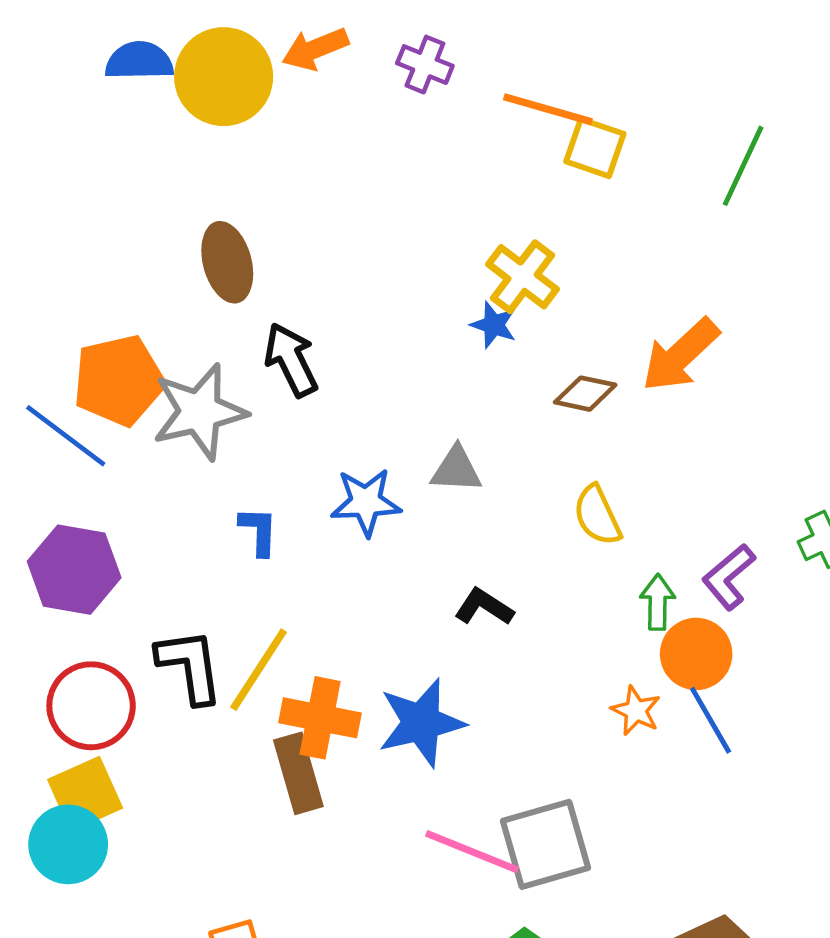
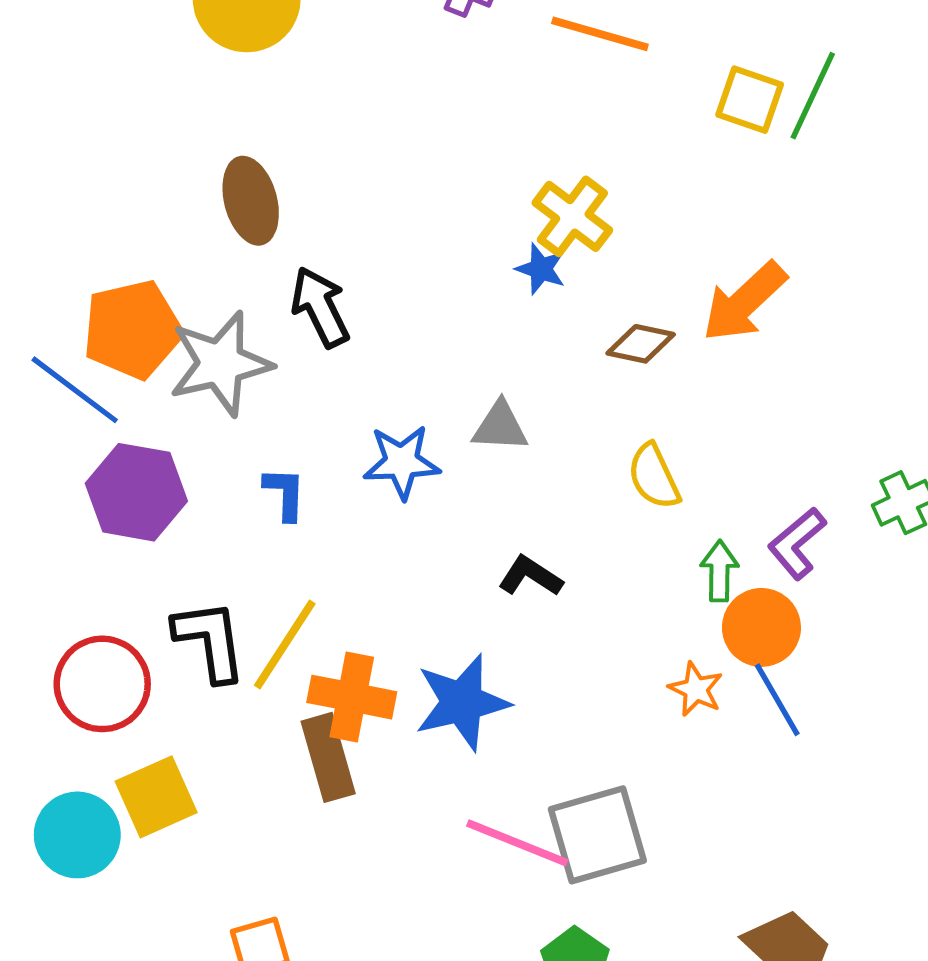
yellow square: (595, 148) -> (750, 100), moved
purple hexagon: (74, 570) -> (136, 492), moved
yellow square: (85, 794) -> (156, 797), moved

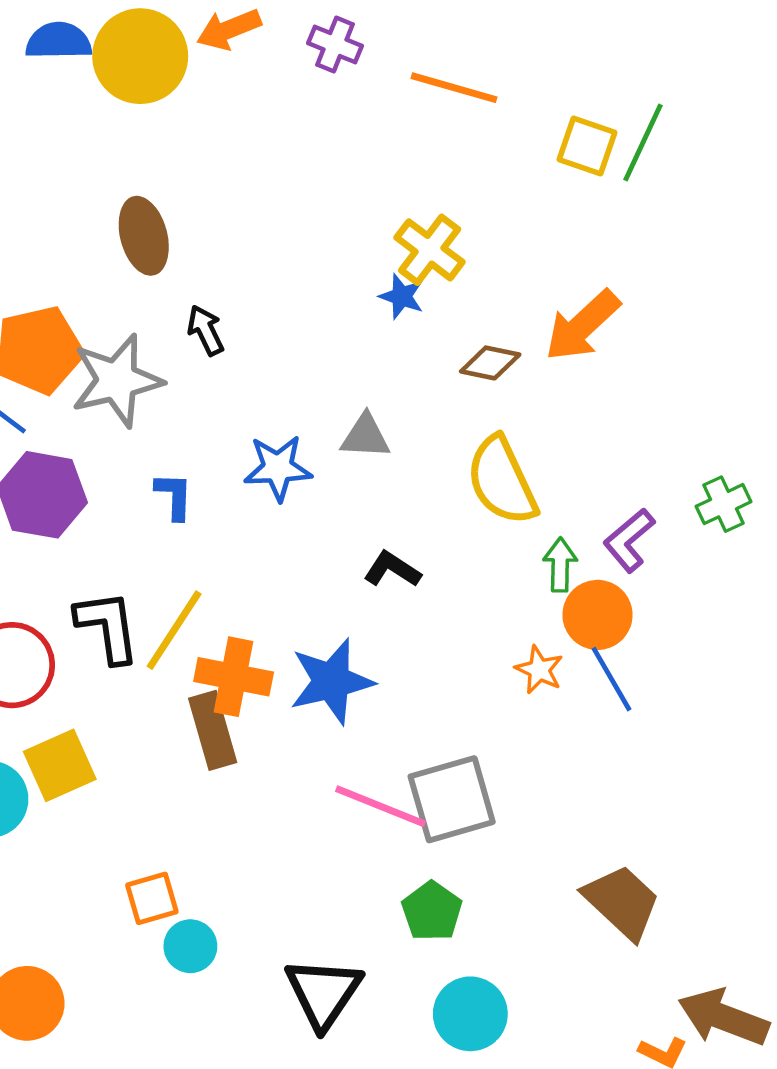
black arrow: (320, 307) -> (206, 330), size x0.7
yellow semicircle: (654, 476) -> (502, 481), size x1.5

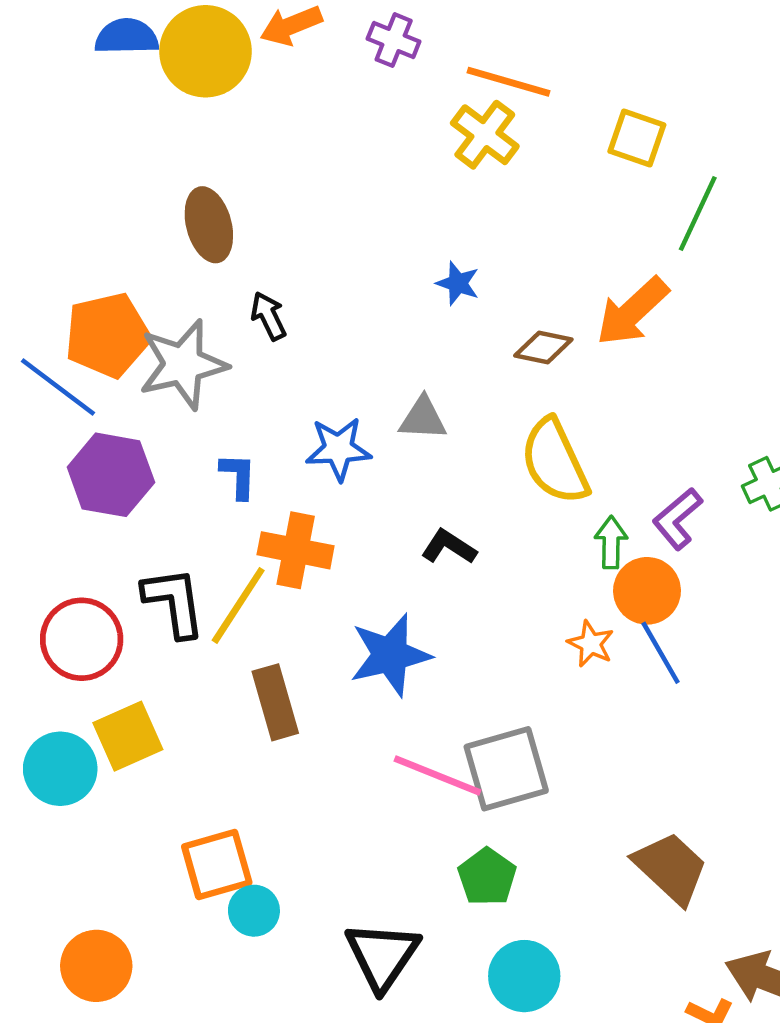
green line: (643, 142) -> (698, 214), moved
yellow cross: (430, 250) -> (485, 135), moved
orange cross: (234, 677) -> (296, 550), moved
orange square: (152, 898) -> (217, 865), size x1.4

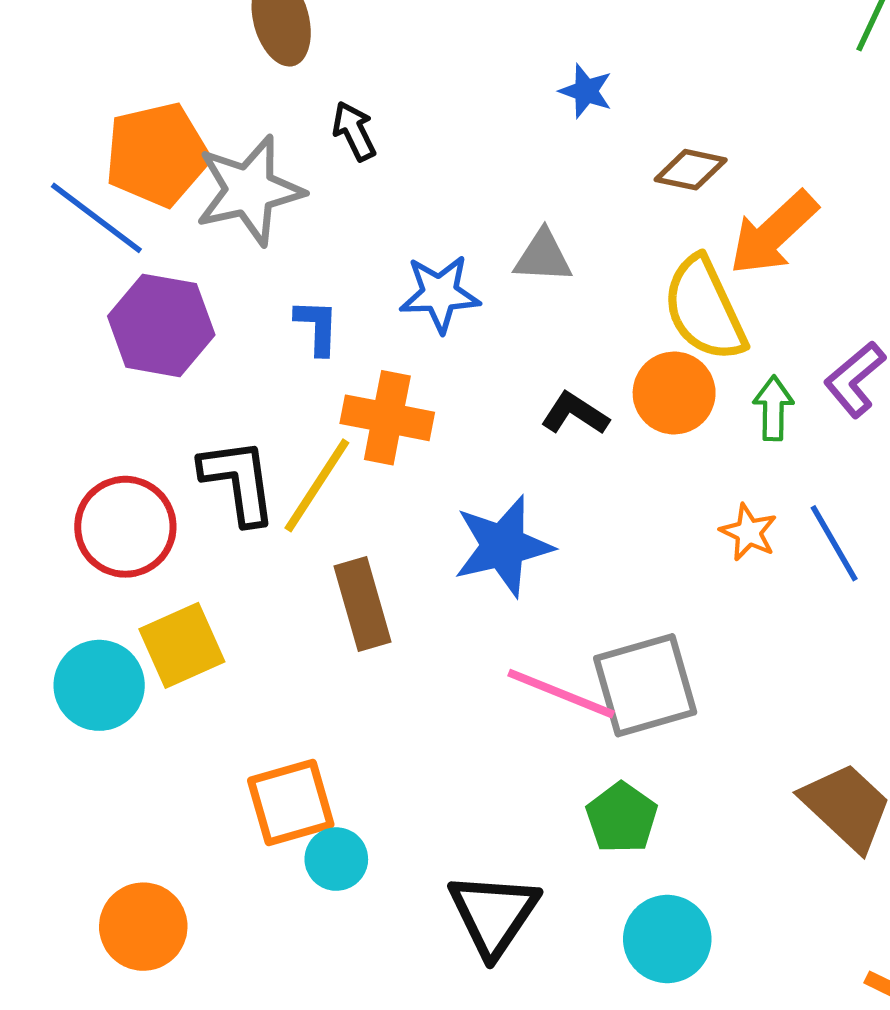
orange arrow: (632, 311) -> (773, 233), moved
orange circle: (647, 591) -> (674, 393), moved

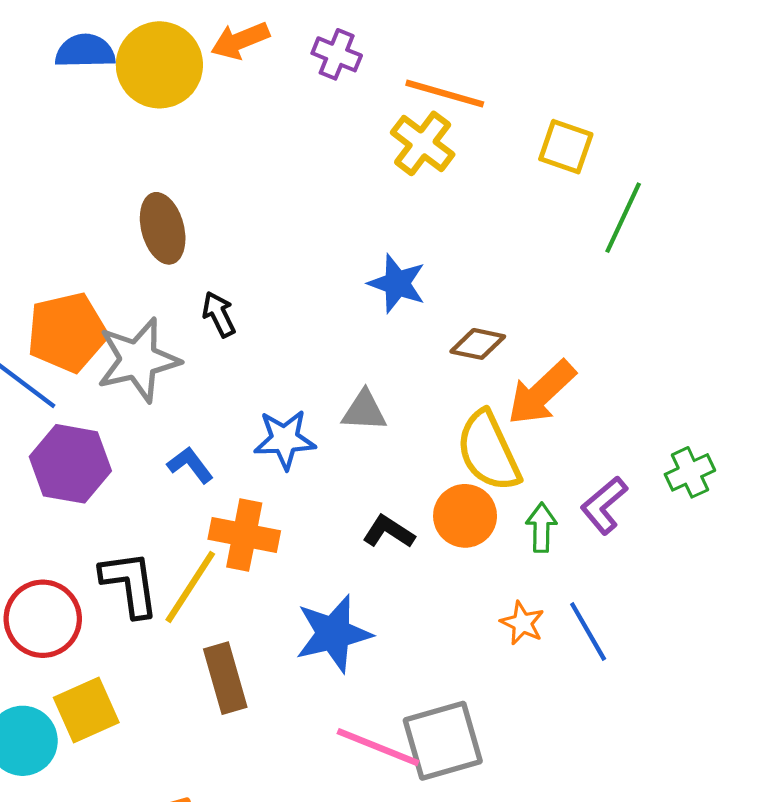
blue star: (586, 91) -> (397, 283), size x1.4
blue L-shape: (317, 327) -> (190, 465), turned -39

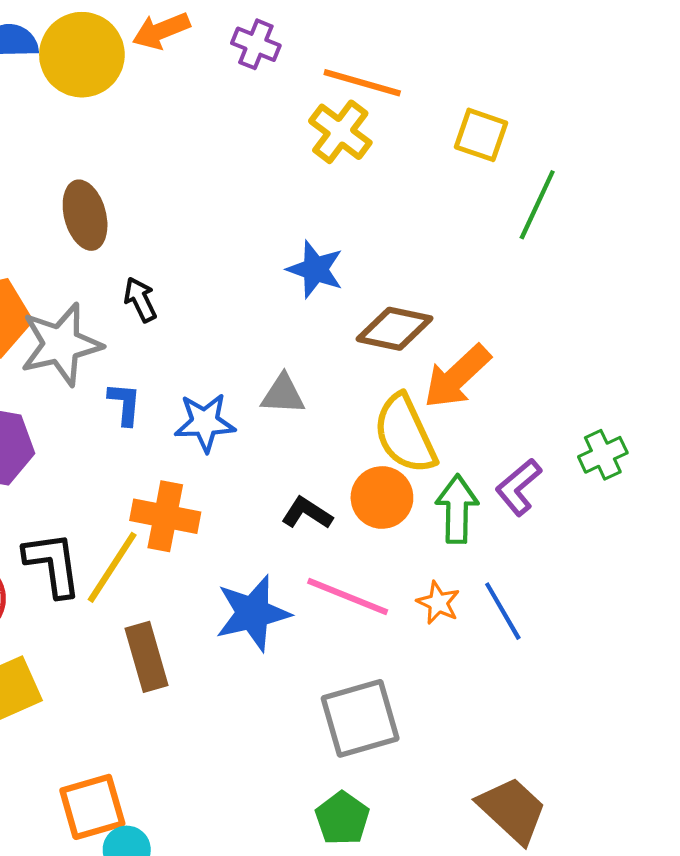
brown diamond: (478, 344) -> (394, 329), size x1.4
blue L-shape: (190, 465) -> (125, 404), moved, turned 42
green arrow: (541, 528) -> (457, 509), size x1.4
pink line: (378, 747) -> (348, 596), moved

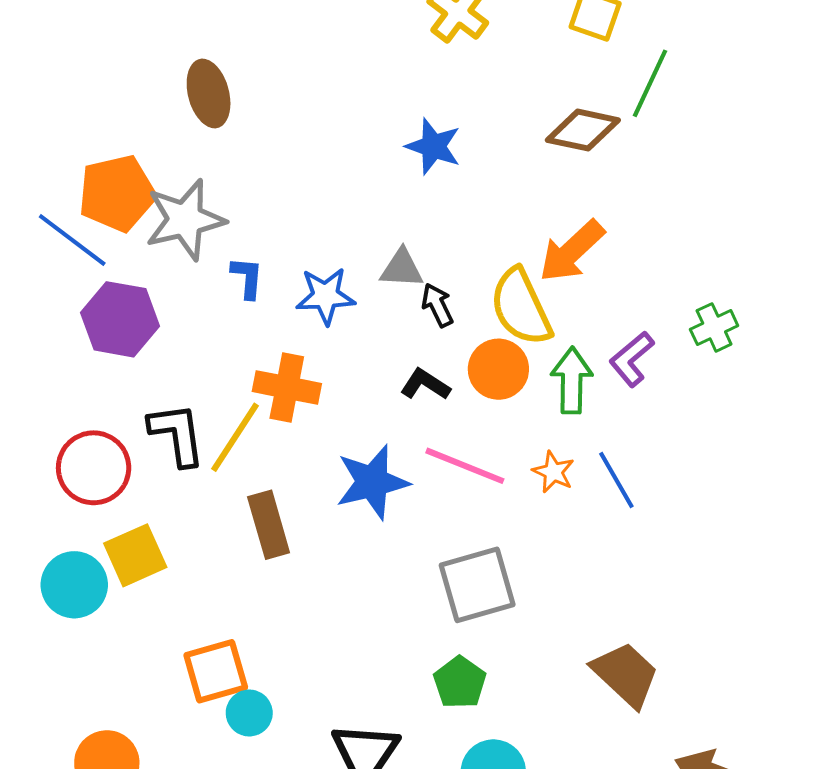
black arrow: (140, 300) -> (437, 305), moved
brown diamond: (394, 329) -> (583, 130), moved

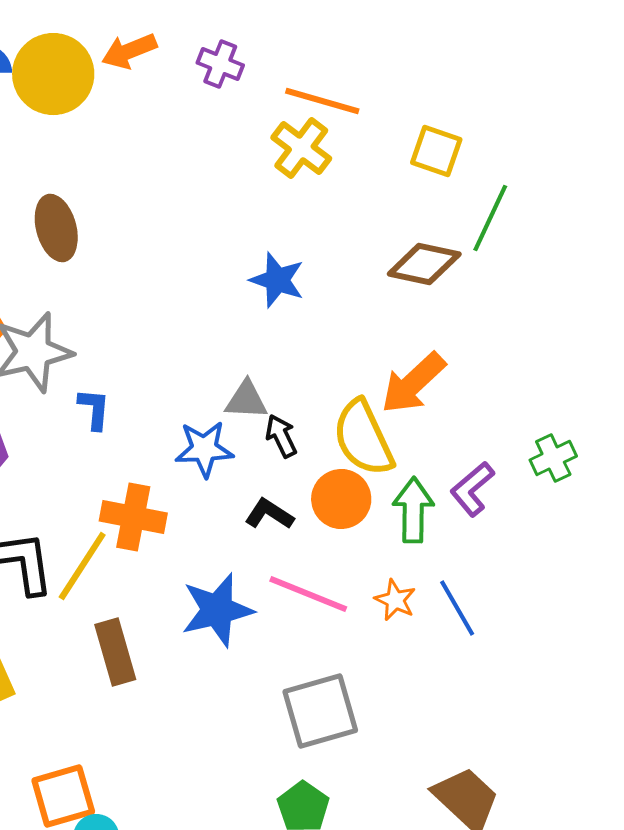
blue star: (326, 296) -> (204, 449), moved

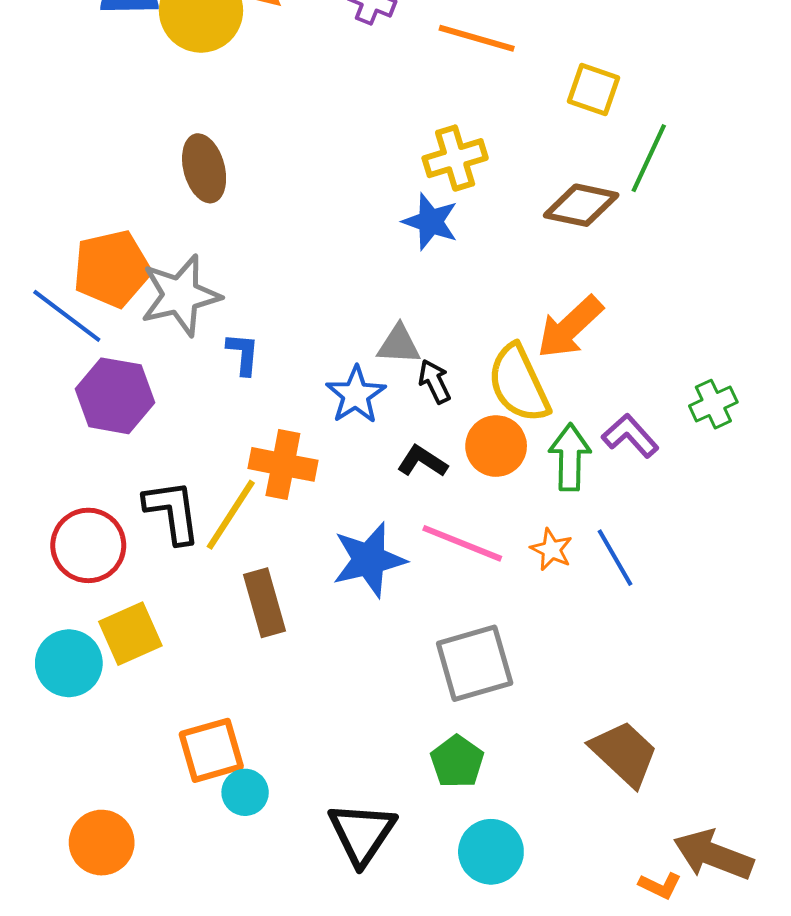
yellow cross: (301, 148) -> (455, 158), moved, turned 36
blue star: (204, 449) -> (356, 395), turned -30
purple L-shape: (472, 489) -> (630, 436), turned 88

